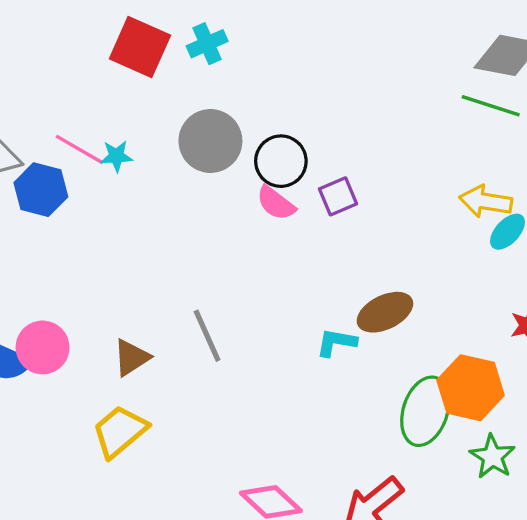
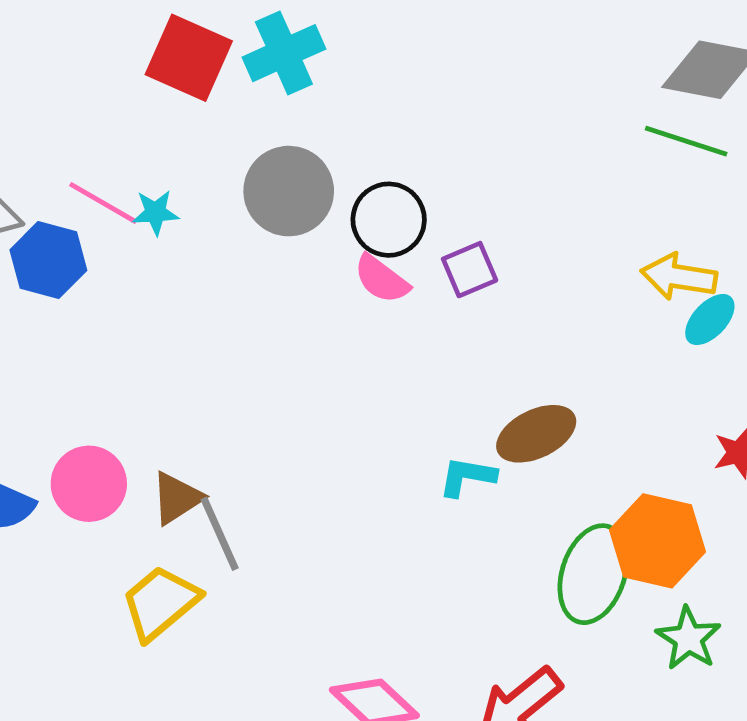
cyan cross: (207, 44) -> (284, 53), size x1.4
gray line: (207, 336) -> (220, 534), moved
pink circle: (43, 347) -> (89, 484), moved

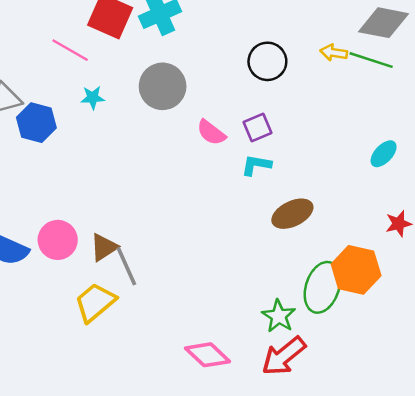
pink line: (103, 203) -> (70, 50), moved
black circle: (389, 220) -> (267, 61), moved
yellow arrow: (679, 277) -> (334, 53), moved, size x0.7
cyan L-shape: (467, 477) -> (256, 165), moved
green star: (688, 638) -> (279, 316), moved

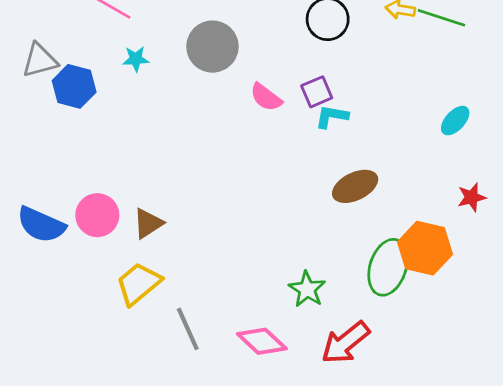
cyan L-shape: (256, 165) -> (332, 116), moved
gray line: (126, 266) -> (188, 329), moved
green star: (279, 316) -> (307, 289), moved

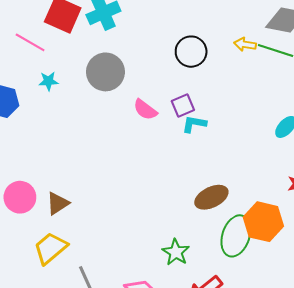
brown ellipse: (355, 186) -> (211, 197), moved

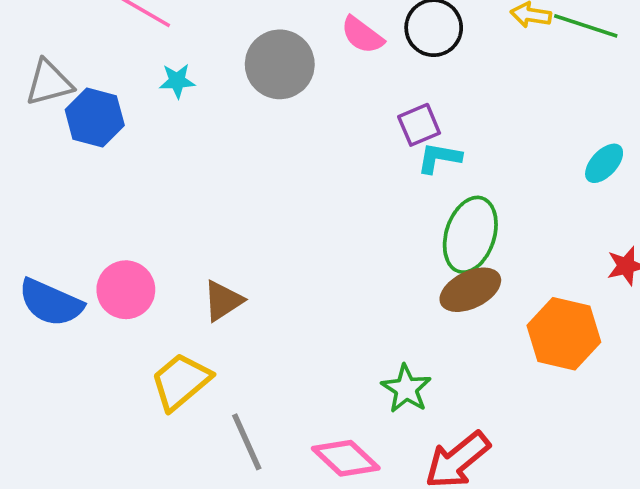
pink semicircle: (145, 110) -> (362, 35), moved
brown triangle: (58, 203) -> (223, 301), moved
green ellipse: (236, 236) -> (470, 235), moved

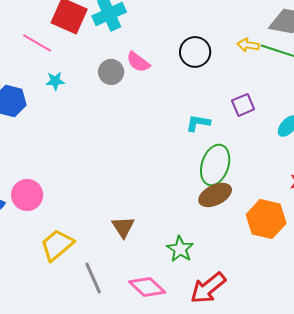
pink semicircle: (362, 35) -> (138, 62), moved
gray circle: (280, 64) -> (111, 72), size x0.7
purple square: (419, 125) -> (243, 105), moved
brown triangle: (223, 301) -> (123, 227), moved, turned -30

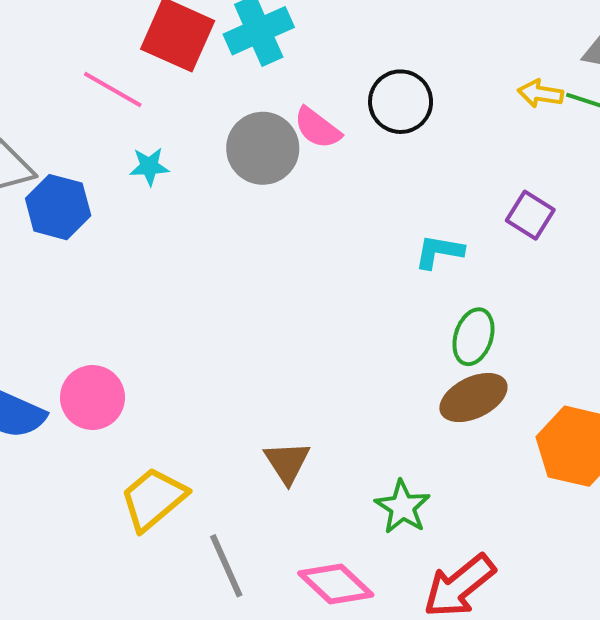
black circle: (195, 52) -> (401, 102), moved
gray circle: (111, 72) -> (263, 148), size x1.4
purple square: (243, 105) -> (530, 215), turned -35
green ellipse: (215, 165) -> (473, 337), size x0.7

